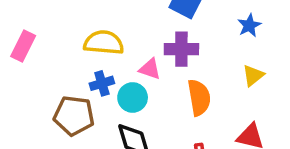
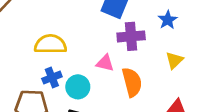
purple cross: (181, 49) -> (131, 36), moved
pink triangle: (150, 69) -> (105, 63), moved

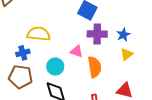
blue star: (168, 20) -> (123, 35), moved
blue cross: (52, 78) -> (23, 53), moved

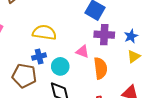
blue cross: (23, 53) -> (39, 56), moved

